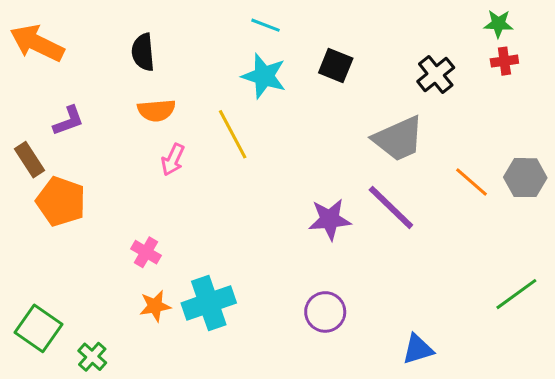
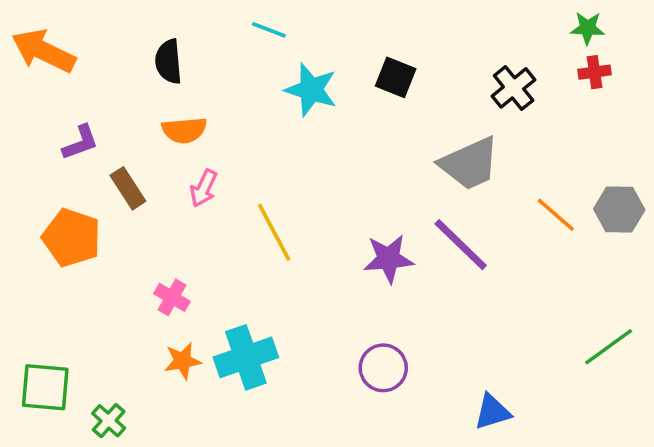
cyan line: (265, 25) -> (269, 30), moved
yellow line: (233, 134) -> (274, 232), moved
brown rectangle: (30, 160) -> (128, 188), moved
green square: (38, 328) -> (45, 387), turned -30

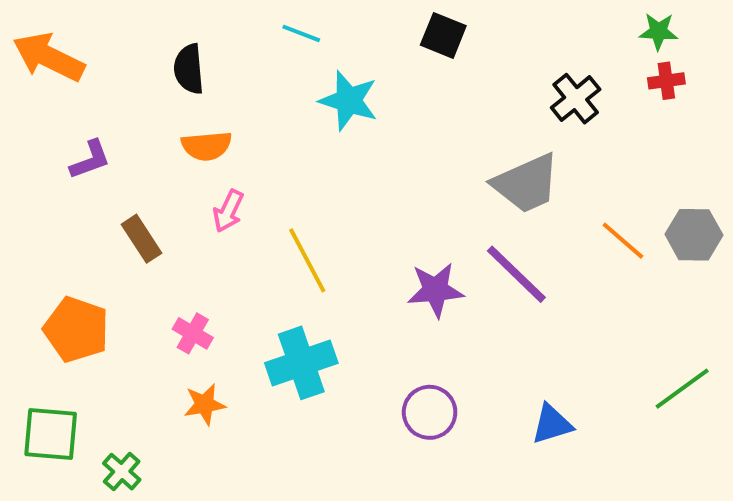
black square: (396, 77) -> (443, 35), moved
brown rectangle: (128, 188) -> (141, 239), moved
orange pentagon: (72, 238) -> (76, 329), moved
cyan cross: (246, 357) -> (301, 363), moved
blue triangle: (492, 412) -> (552, 424), moved

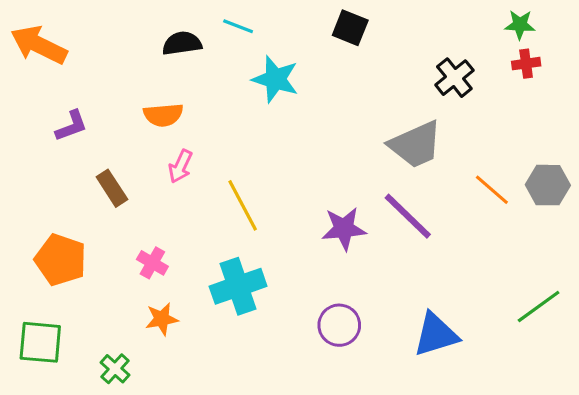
black semicircle: (189, 69) -> (182, 43), moved, turned 87
blue triangle: (552, 424) -> (436, 335), size x1.4
green cross: (122, 472) -> (115, 369), moved

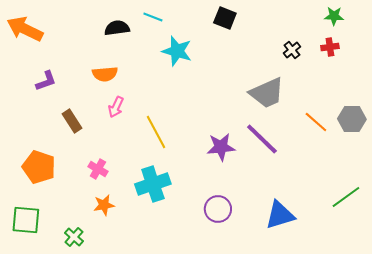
red cross: (526, 64) -> (330, 47), moved
black cross: (454, 78) -> (292, 50), size x0.7

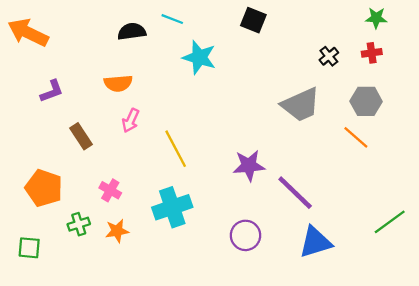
gray hexagon: (352, 119) -> (366, 101), moved
purple line: (262, 139) -> (295, 193), moved
green square: (26, 220) -> (29, 248), size x0.7
green cross: (74, 237) -> (79, 224), moved, turned 30

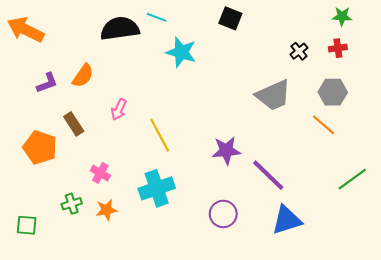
black semicircle: (132, 31) -> (120, 29), size x1.5
orange semicircle: (118, 83) -> (83, 76), moved, turned -50
orange pentagon: (44, 188) -> (40, 147), moved
green line: (390, 222) -> (352, 179), moved

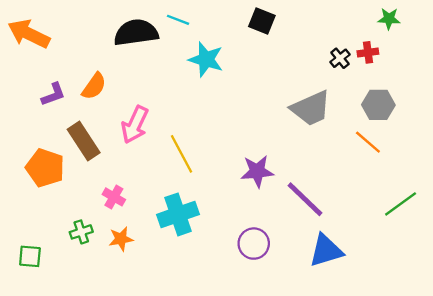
red cross: (338, 48) -> (368, 52), moved
pink arrow: (119, 110) -> (135, 125), size x1.5
brown rectangle: (74, 124) -> (84, 141), size x1.4

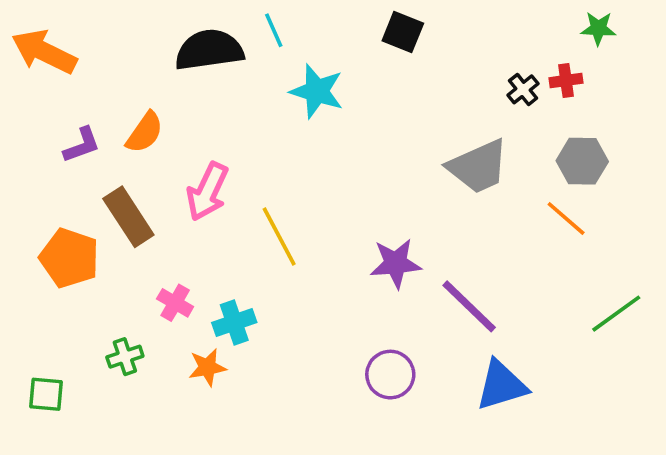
cyan line: (178, 20) -> (274, 30), turned 45
cyan cross: (178, 214) -> (234, 323), moved, size x0.7
orange star: (121, 239) -> (207, 367), moved

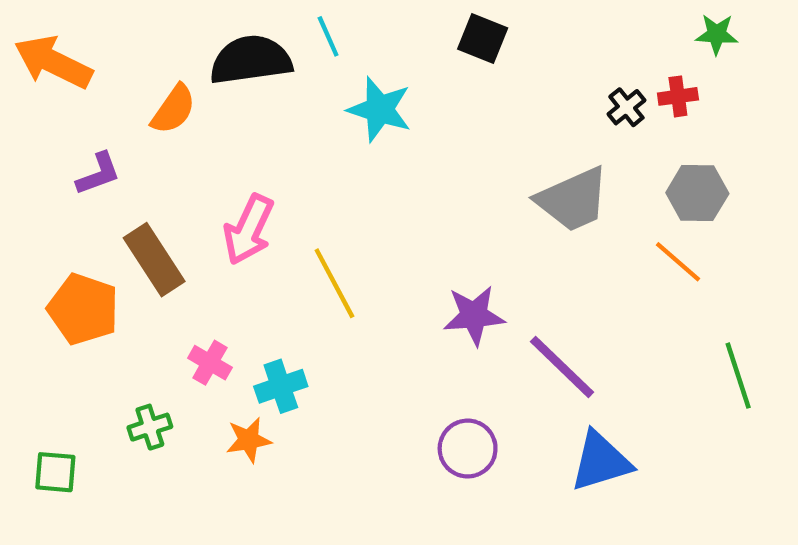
orange semicircle: (145, 132) -> (173, 109), moved
green line: (616, 314) -> (738, 376), turned -72

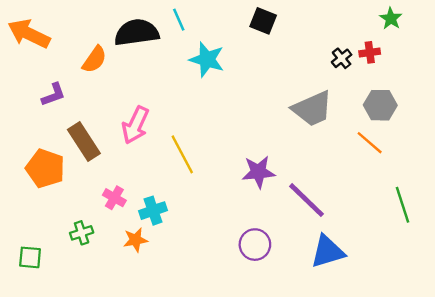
green star: (717, 34) -> (391, 18), turned 30

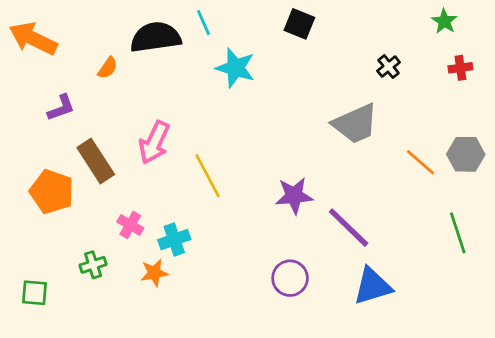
red cross: (370, 52) -> (460, 68), moved
orange semicircle: (94, 59) -> (108, 68), size x0.7
gray hexagon: (380, 105) -> (466, 154), moved

